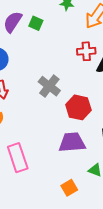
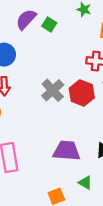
red hexagon: (78, 107) -> (82, 93), moved

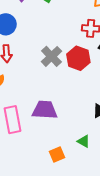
purple trapezoid: (67, 151) -> (45, 110), moved

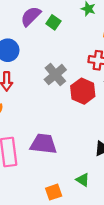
gray cross: (51, 56) -> (55, 75), moved

